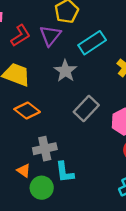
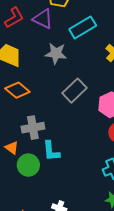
purple triangle: (50, 36) -> (43, 19), turned -45
gray star: (65, 71) -> (56, 53), turned -30

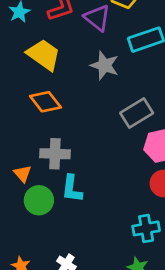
gray rectangle: (74, 91) -> (137, 113), moved

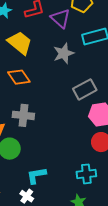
gray star: (105, 65) -> (64, 53), turned 30
cyan L-shape: (72, 189) -> (36, 175), moved, turned 70

